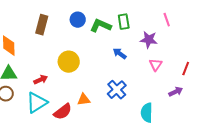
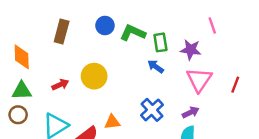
green rectangle: (124, 22) -> (160, 42), moved
pink triangle: (156, 65) -> (199, 80), size x1.6
red arrow: (41, 80) -> (60, 85), moved
purple arrow: (176, 92) -> (191, 112), moved

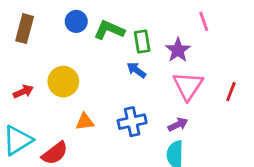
purple star: (191, 50) -> (178, 50), turned 30
blue cross: (152, 110) -> (132, 122), turned 30
orange triangle: (112, 122) -> (85, 122), moved

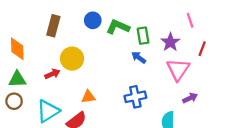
yellow circle: (63, 82) -> (72, 59), moved
red line: (231, 92) -> (202, 49), moved
orange triangle: (85, 122) -> (88, 97), moved
purple arrow: (178, 125) -> (190, 98), moved

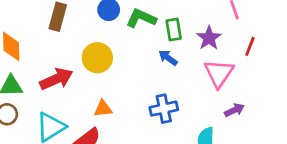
yellow circle: (72, 59) -> (97, 58), moved
red arrow: (52, 74) -> (56, 79), size x1.6

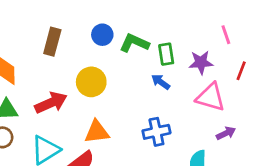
purple star: (209, 38) -> (201, 62), turned 30
pink triangle: (219, 73) -> (211, 97), turned -48
orange triangle: (103, 109) -> (97, 132), size x1.4

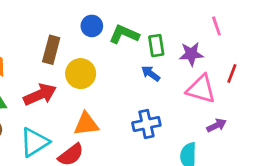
brown rectangle: (52, 42) -> (51, 50), moved
red line: (241, 71) -> (232, 74), moved

